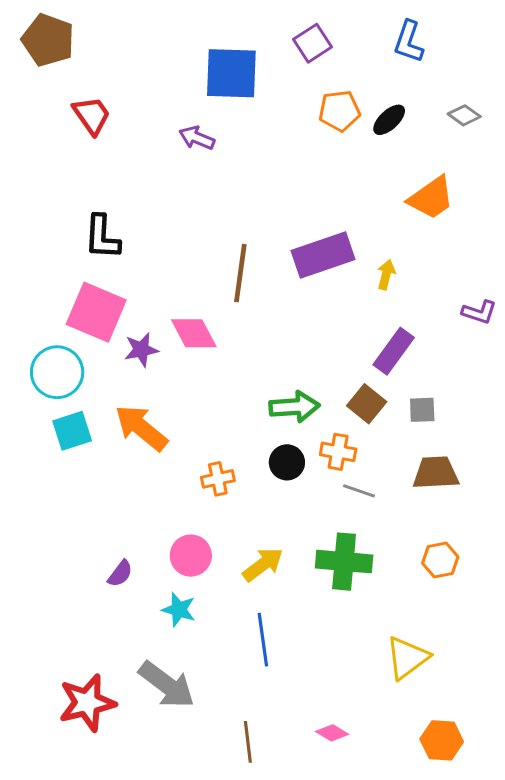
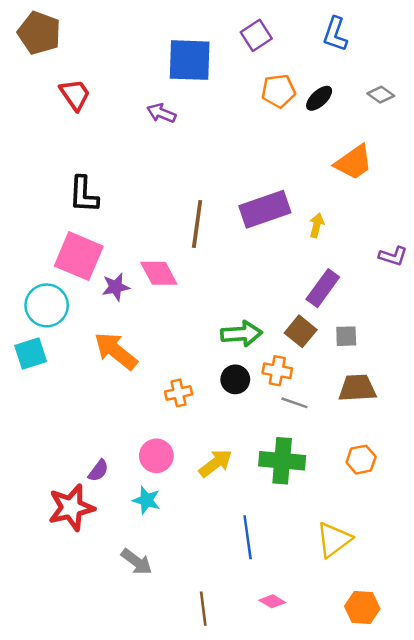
cyan square: (72, 431) -> (31, 353), moved
blue line: (263, 640) -> (248, 537), moved
gray arrow: (167, 685) -> (137, 562), size x0.7
red star: (87, 703) -> (71, 508), moved

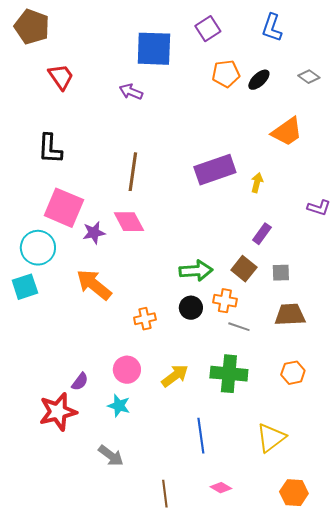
black L-shape: (84, 194) -> (50, 149), moved
brown line: (197, 224) -> (133, 172), moved
purple rectangle: (323, 288) -> (262, 234), size x0.7

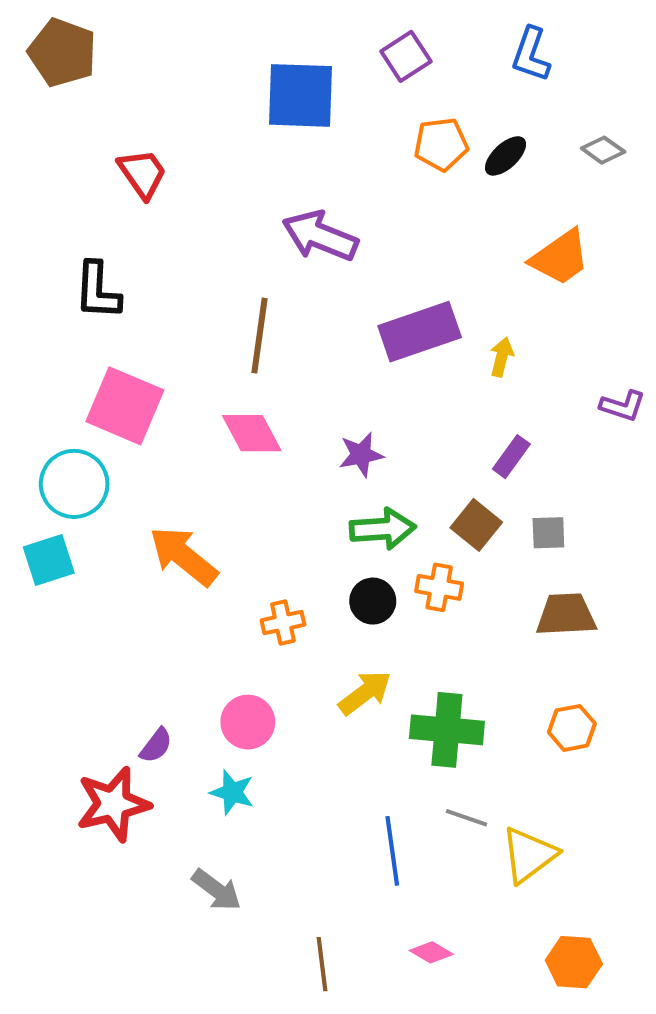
red trapezoid: (61, 77) -> (142, 174), moved
purple arrow: (131, 92) -> (320, 236), moved, size x1.6
purple star: (94, 233) -> (361, 455), moved
gray line: (239, 327) -> (466, 818), moved
yellow arrow: (175, 376) -> (365, 693), moved

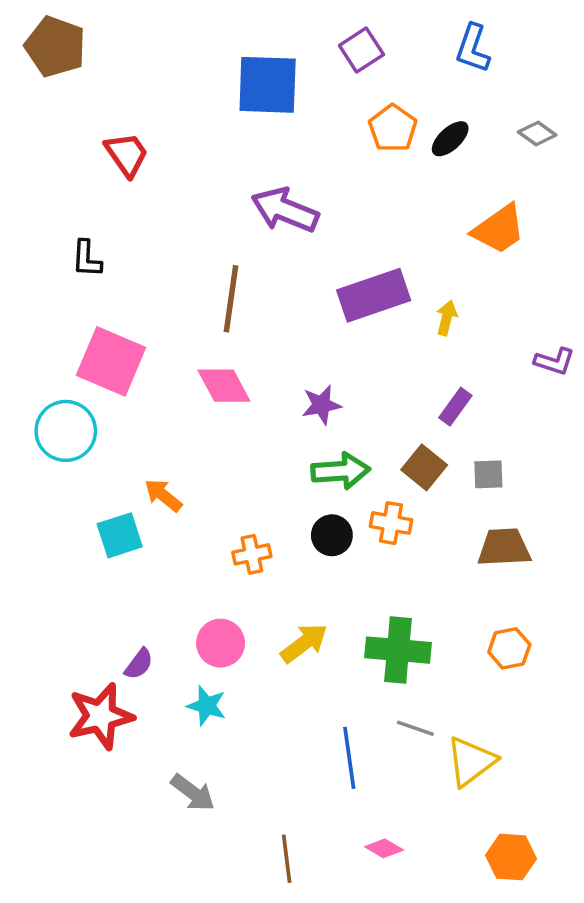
orange pentagon: (441, 144) -> (393, 128), turned -30
black L-shape: (98, 291) -> (87, 259), size x0.7
orange arrow: (183, 556) -> (163, 495), size x0.6
cyan square: (49, 560) -> (120, 535), moved
yellow arrow: (365, 693) -> (304, 643), moved

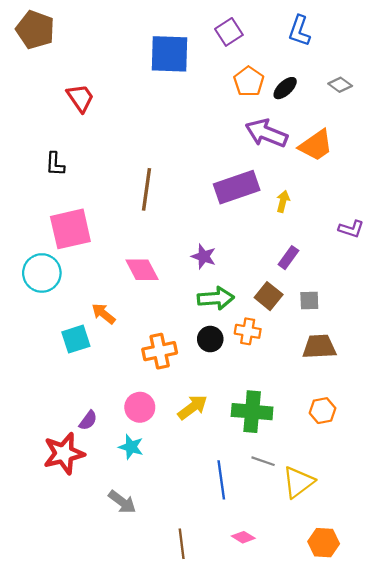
purple arrow: (285, 210) -> (266, 133), moved
pink square: (111, 361) -> (70, 229), turned -36
pink diamond: (224, 386) -> (142, 270), moved
purple star: (321, 405) -> (204, 256), turned 30
orange cross: (252, 554) -> (160, 351), size x1.4

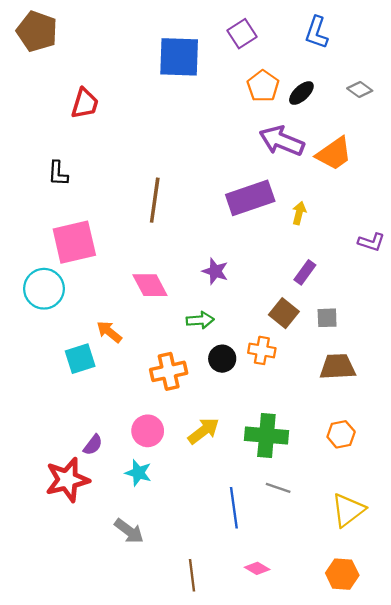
red trapezoid: (80, 98) -> (85, 104), turned 52
green arrow: (216, 298) -> (200, 320), moved, size x0.7
yellow triangle: (298, 482) -> (348, 510), moved

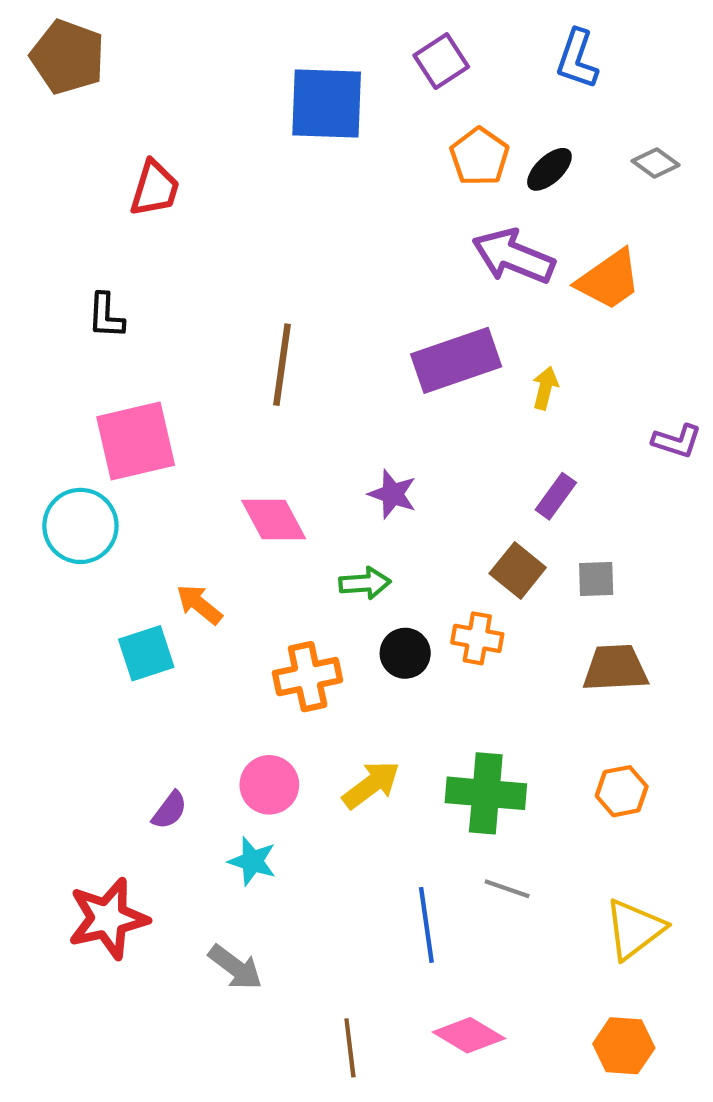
red star: (67, 480) -> (108, 919), moved
pink diamond: (257, 568) -> (469, 1035), size x1.5

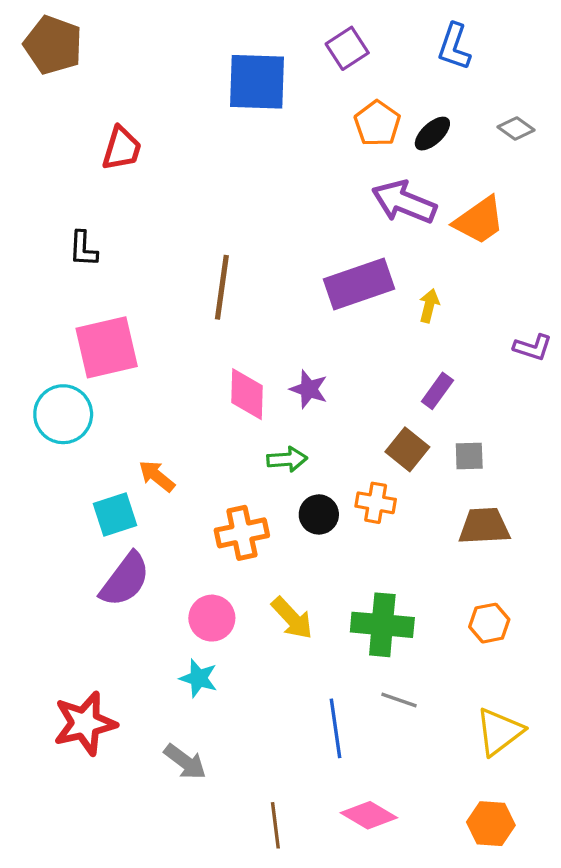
pink diamond: (274, 520) -> (247, 394), moved, turned 30
yellow arrow: (371, 785) -> (292, 618), turned 84
purple semicircle: (170, 810) -> (125, 580), moved, size x1.8

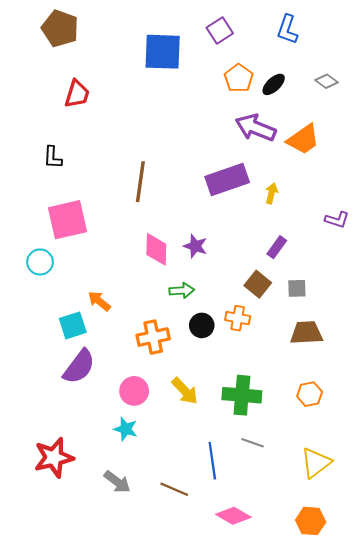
brown pentagon: (53, 45) -> (60, 28), moved
cyan circle: (63, 414) -> (40, 262), size x0.7
brown line: (275, 825) -> (174, 489), moved, turned -60

